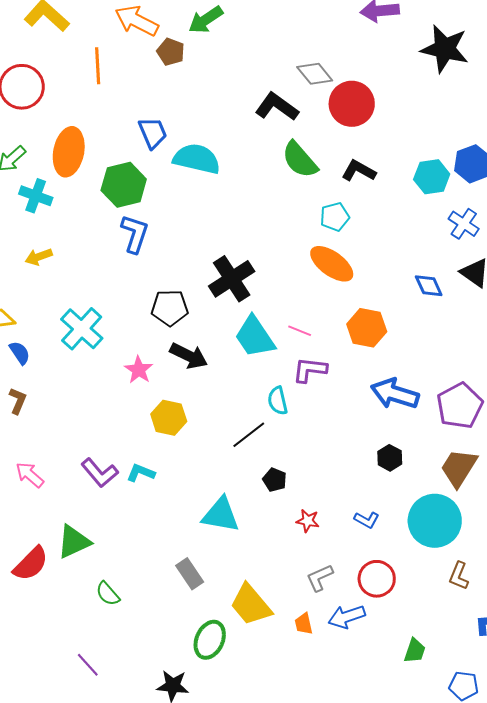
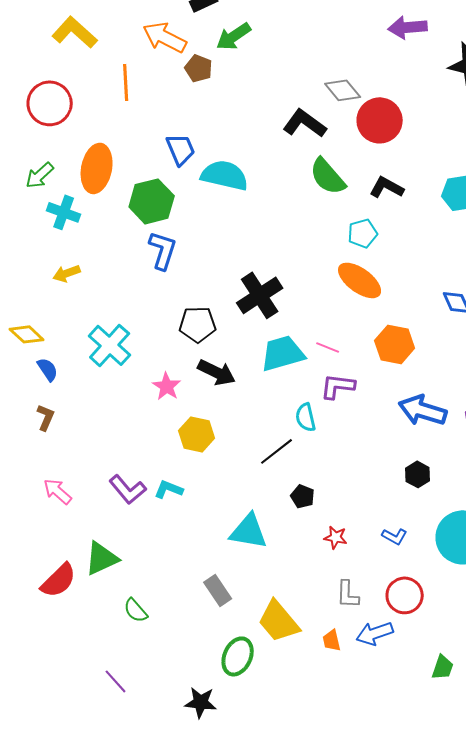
cyan trapezoid: (255, 337) -> (283, 353), turned 108
gray L-shape: (320, 578) -> (348, 594), turned -64

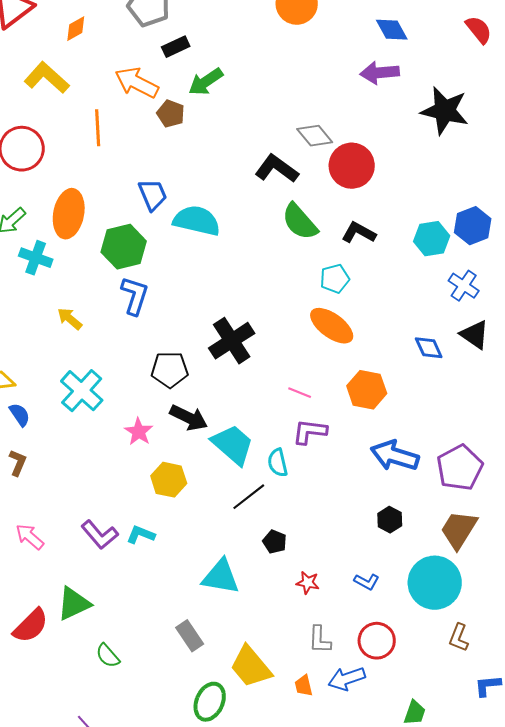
yellow arrow: (67, 273) -> (70, 319), moved, turned 60
cyan trapezoid: (283, 353) -> (233, 445), moved, turned 57

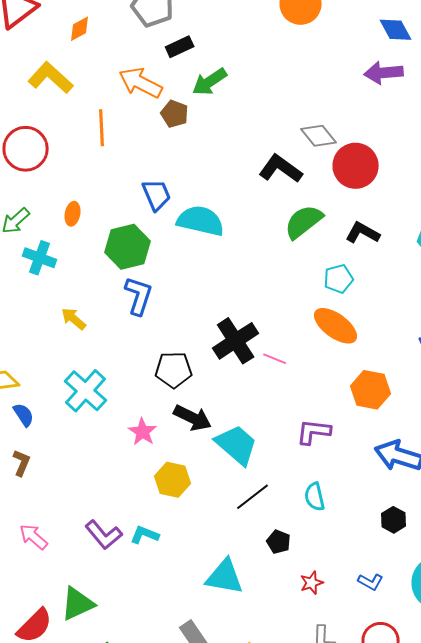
orange ellipse: (69, 214) -> (73, 214), size x0.5
green semicircle: (300, 222) -> (304, 222), turned 93
pink line: (300, 393) -> (275, 359), moved
cyan semicircle: (278, 463) -> (315, 497), moved
red star: (308, 583) -> (312, 583), turned -30

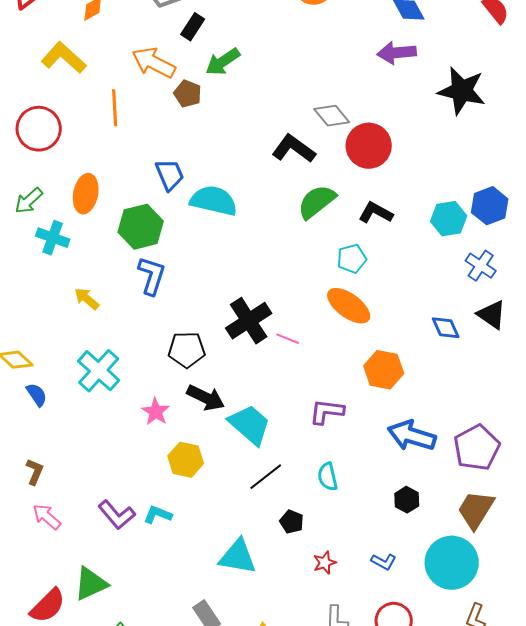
black rectangle: (180, 47) -> (193, 27), turned -32
orange ellipse: (73, 214) -> (86, 194), size x1.6
brown L-shape: (22, 463) -> (35, 472), moved

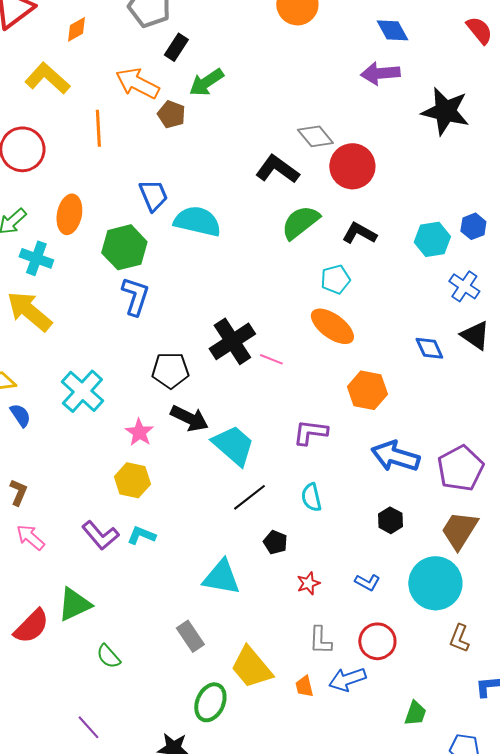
blue hexagon: (490, 206) -> (473, 226), size x0.7
yellow arrow: (87, 299) -> (29, 311), moved, size x1.8
yellow hexagon: (186, 460) -> (132, 480), moved

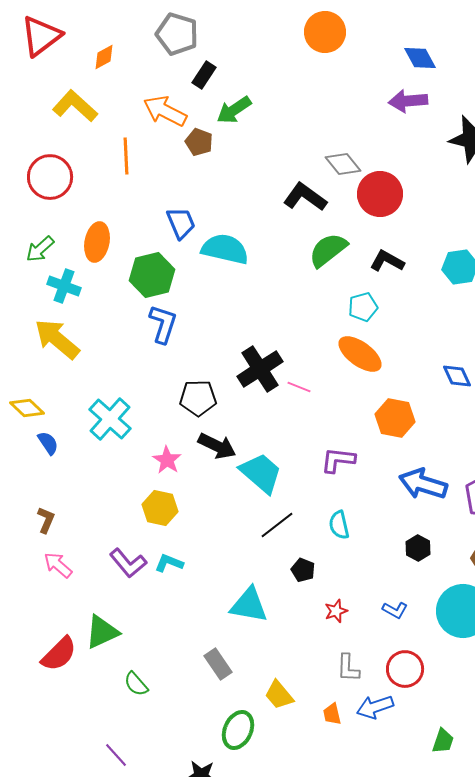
yellow trapezoid: (251, 667) -> (279, 695), size x0.7

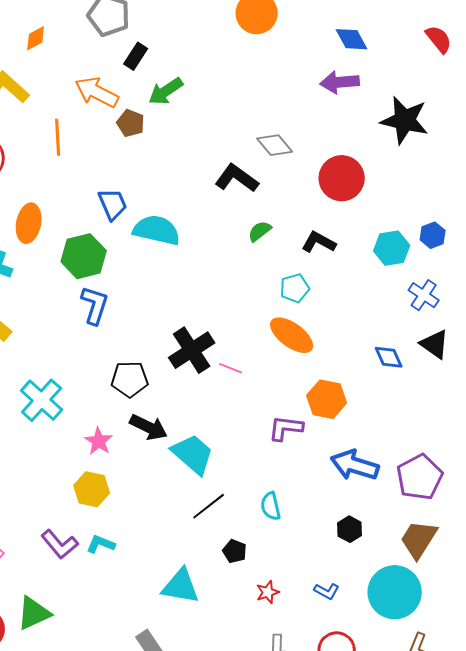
red circle: (380, 194) -> (342, 178), moved
green semicircle: (328, 250) -> (260, 231), size x0.6
purple L-shape: (338, 460) -> (286, 428), moved

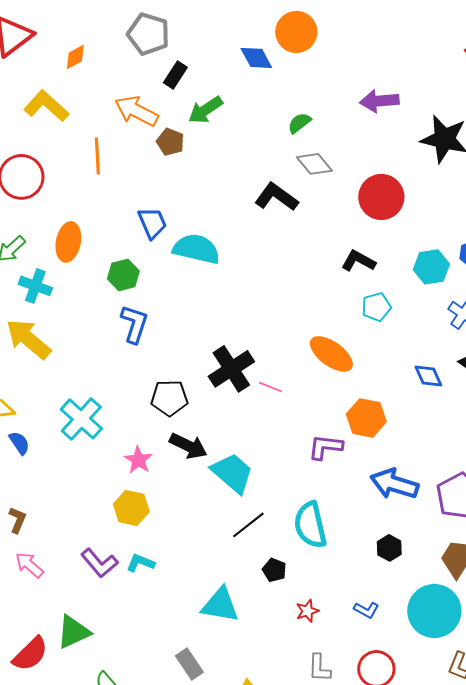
blue diamond: (352, 39) -> (256, 58), moved
green semicircle: (260, 231) -> (299, 123), moved
green hexagon: (84, 256) -> (123, 275), size x0.7
cyan pentagon: (295, 288) -> (376, 307), moved
cyan semicircle: (271, 506) -> (310, 525), size x1.6

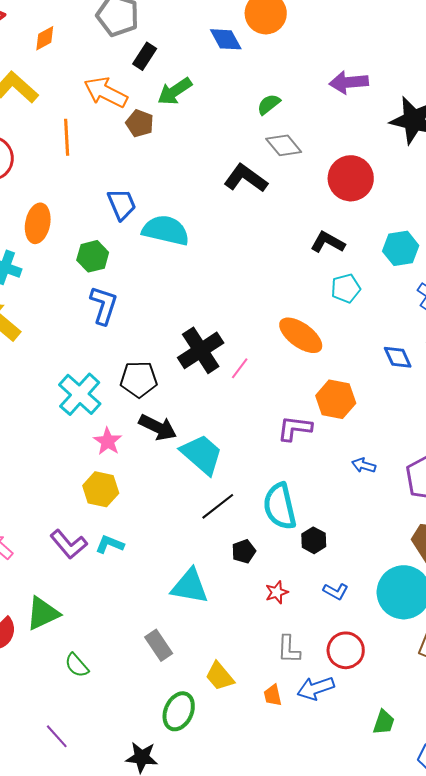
pink line: (270, 387) -> (240, 368), turned -75
cyan cross: (81, 419) -> (80, 394), moved
blue arrow: (394, 484) -> (364, 465), size x0.5
black hexagon: (389, 548) -> (314, 540), moved
black pentagon: (274, 570) -> (244, 551), turned 30

